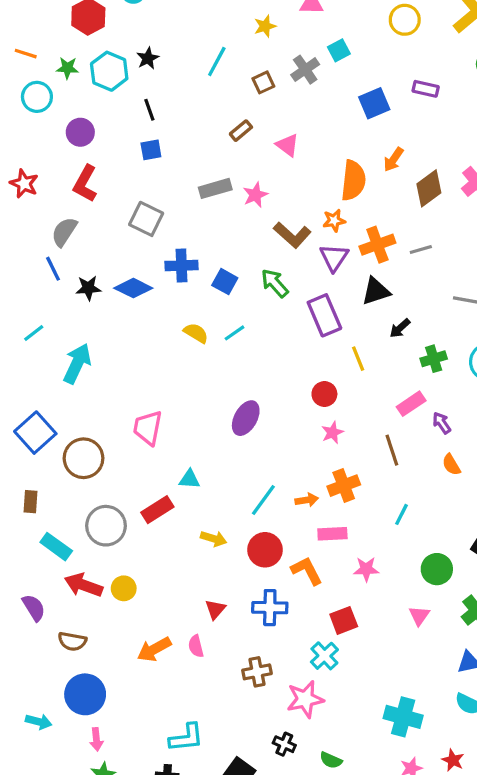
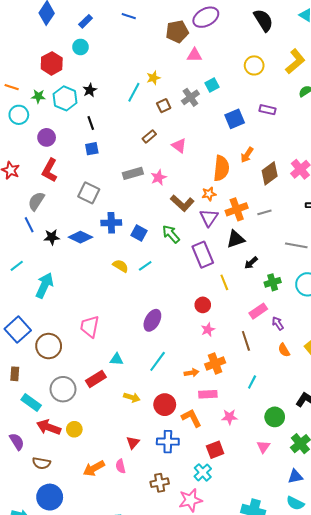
yellow star: (265, 26) -> (153, 78), moved
cyan line: (263, 500) -> (158, 361), moved

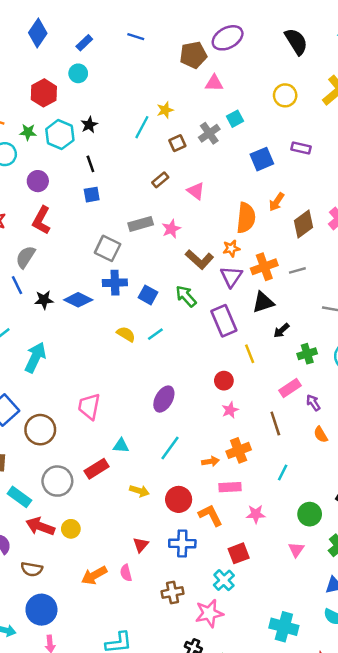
gray square: (89, 193) -> (108, 248), moved

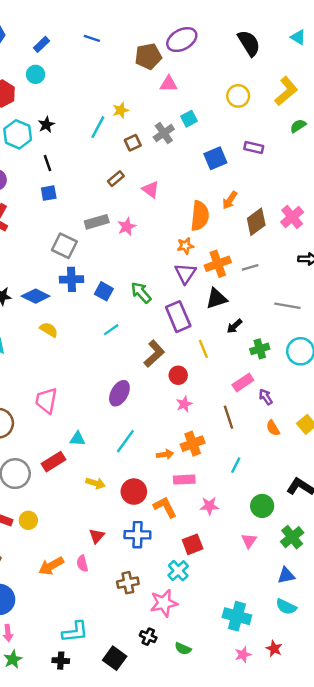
brown L-shape: (199, 259) -> (154, 354), moved, turned -84
yellow semicircle: (126, 334) -> (49, 330), moved

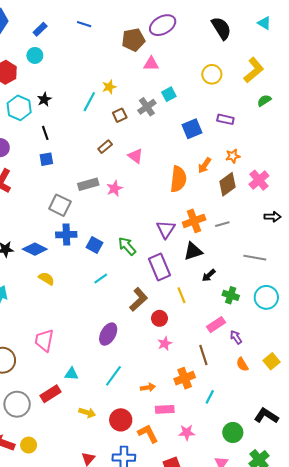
orange star: (185, 246) -> (233, 156), moved
green cross: (260, 349) -> (231, 295), turned 35
orange cross: (193, 444) -> (185, 378), moved

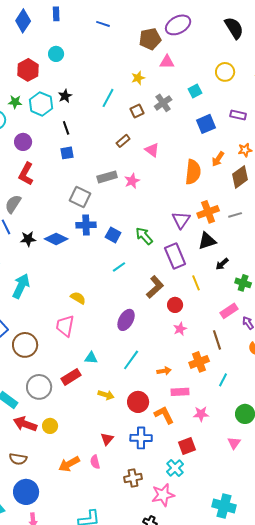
blue rectangle: (40, 29) -> (56, 14), moved, turned -48
yellow star: (109, 87) -> (138, 78), moved
cyan square: (169, 94) -> (195, 91), moved
yellow semicircle: (46, 279) -> (78, 298), moved

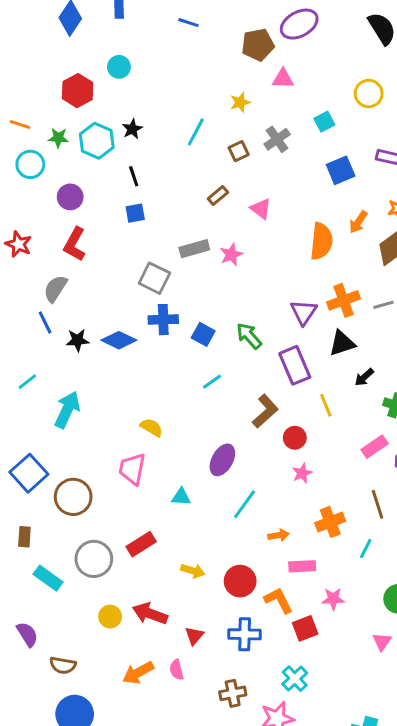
brown line: (217, 340) -> (378, 504), moved
cyan triangle: (91, 358) -> (181, 497), moved
cyan line: (131, 360) -> (245, 504), moved
red arrow: (25, 424) -> (150, 614), moved
red square: (187, 446) -> (305, 628), moved

